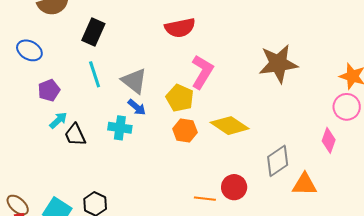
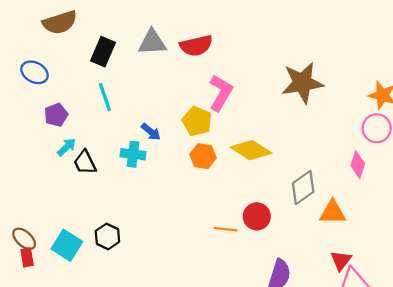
gray triangle: (134, 81) -> (152, 42), moved, turned -40

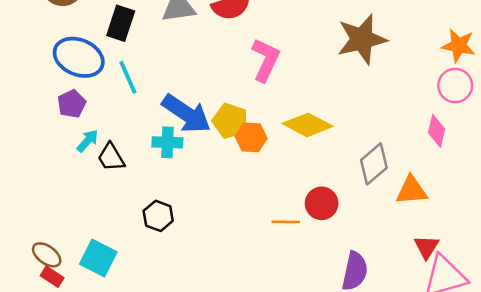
blue ellipse: (34, 72) -> (79, 57), moved, size x1.5
yellow pentagon: (197, 121) -> (230, 121), moved
blue arrow: (151, 132) -> (186, 114), size x2.0
black hexagon: (107, 236) -> (158, 216), moved
red rectangle: (27, 257) -> (52, 277), turned -42

